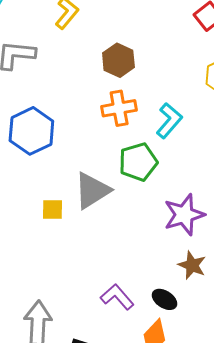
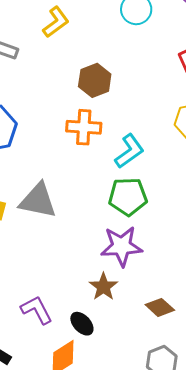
green pentagon: (138, 162) -> (128, 197), moved
gray triangle: (92, 191) -> (38, 201), turned 30
brown star: (192, 265) -> (103, 287), moved

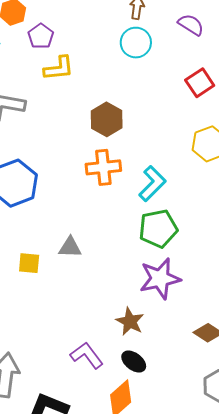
yellow L-shape: (56, 22) -> (59, 68), turned 40
gray triangle: (38, 201) -> (70, 247), size x0.6
brown star: (103, 287) -> (130, 321), moved

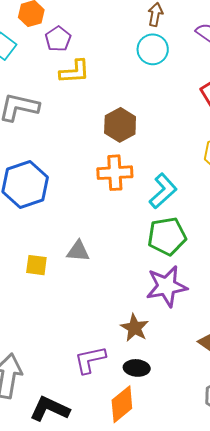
purple L-shape: (87, 355) -> (90, 360), turned -68
black ellipse: (134, 362) -> (137, 368), turned -35

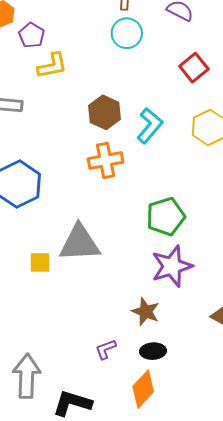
cyan L-shape: (163, 191) -> (150, 126), moved
gray triangle: (78, 251) -> (80, 243), size x1.8
purple L-shape: (90, 360) -> (106, 349), size x0.7

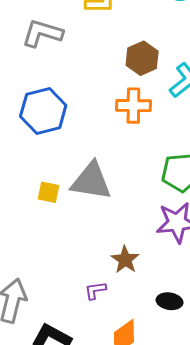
brown star: (146, 312) -> (125, 260), moved
black ellipse: (153, 351) -> (170, 301), moved

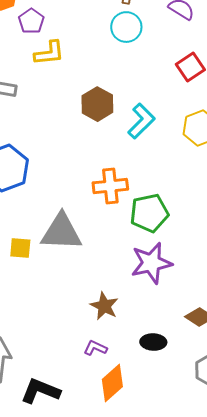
orange cross: (133, 106) -> (110, 186), moved
purple L-shape: (95, 290) -> (95, 348), moved, turned 40

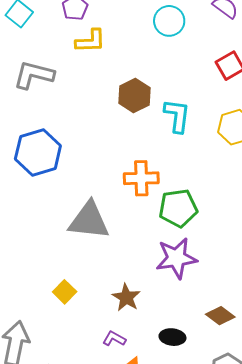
cyan L-shape: (141, 121) -> (177, 116), turned -42
yellow square: (20, 248) -> (65, 292), moved, turned 35

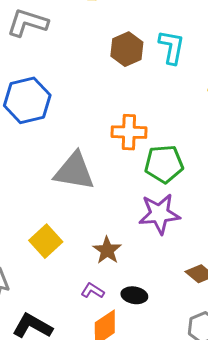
cyan L-shape: (177, 116) -> (172, 47), moved
yellow square: (65, 292) -> (46, 241), size x1.4
black ellipse: (172, 337) -> (134, 295), moved

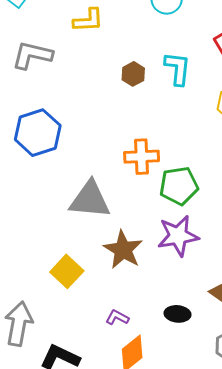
brown hexagon: (127, 49) -> (133, 74), size x0.7
brown star: (107, 250) -> (123, 250), moved, size x1.4
black ellipse: (134, 295) -> (178, 314), moved

